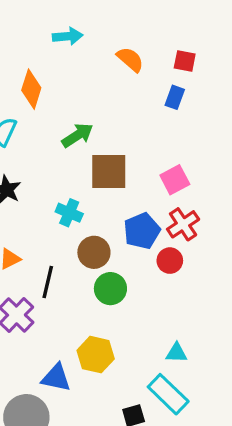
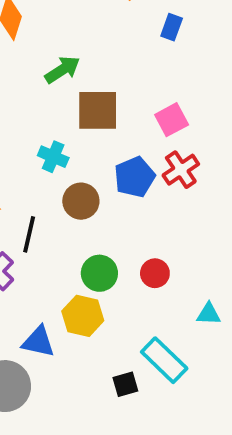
red circle: (170, 261) -> (155, 273), moved
green circle: (110, 289) -> (99, 273), moved
cyan triangle: (176, 353) -> (209, 314), moved

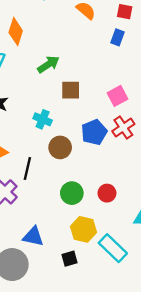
brown square: (98, 110) -> (71, 90), size x0.7
yellow hexagon: (83, 316) -> (84, 229), moved
black square: (125, 384) -> (69, 259), moved

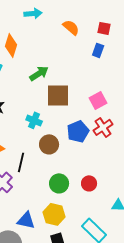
brown square: (71, 90) -> (58, 95), size x1.4
yellow hexagon: (84, 229) -> (54, 214), moved

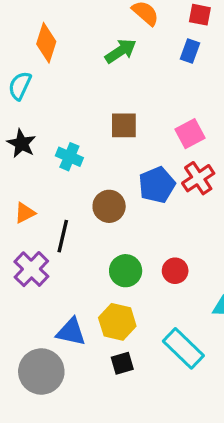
green arrow: (39, 73) -> (121, 51), moved
brown square: (58, 95) -> (124, 125), size x0.7
cyan cross: (34, 120) -> (69, 157), moved

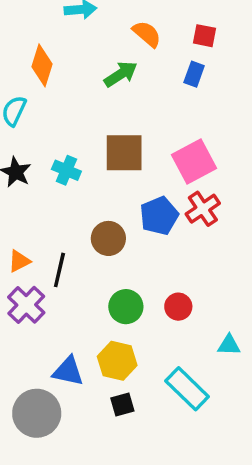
brown square: (124, 125) -> (124, 153), size x1.4
pink square: (190, 134) -> (194, 162), size x1.4
cyan cross: (69, 157) -> (66, 170), moved
orange triangle: (25, 213) -> (19, 261), moved

